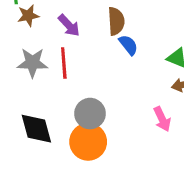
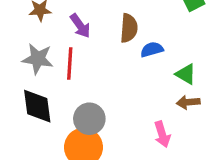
blue semicircle: (128, 45) -> (152, 50), moved, turned -75
black diamond: (36, 129) -> (37, 106), moved

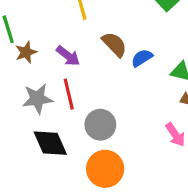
brown semicircle: (129, 28) -> (114, 44), turned -32
gray circle: (89, 119) -> (100, 125), moved

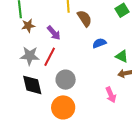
brown semicircle: (114, 44) -> (85, 18), moved
red line: (69, 94) -> (50, 57), turned 30

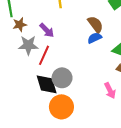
brown semicircle: (85, 18) -> (95, 24), moved
gray star: (30, 56) -> (28, 45), moved
black diamond: (32, 85) -> (47, 84), moved

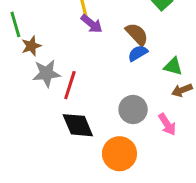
purple arrow: (47, 30) -> (92, 24), moved
gray circle: (62, 78) -> (133, 109), moved
orange circle: (61, 107) -> (119, 154), moved

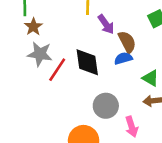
purple arrow: (92, 24) -> (106, 24), moved
brown star: (31, 46) -> (33, 27), turned -30
black diamond: (78, 125) -> (87, 62), moved

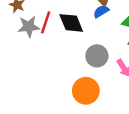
red line: (57, 70) -> (46, 22), moved

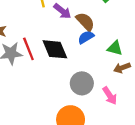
red line: (46, 22) -> (28, 49), turned -40

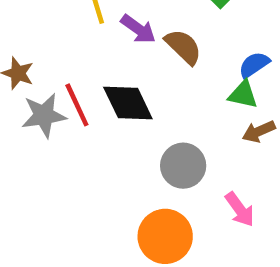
blue semicircle: (86, 37) -> (254, 65), moved
pink arrow: (110, 96) -> (240, 209), moved

